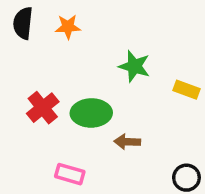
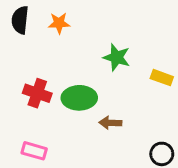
red cross: (43, 108) -> (37, 93), turned -32
pink rectangle: (70, 174) -> (34, 151), moved

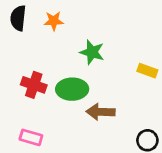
green star: (117, 57) -> (92, 52), moved
brown arrow: (110, 123) -> (101, 112), size x1.4

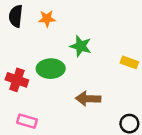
red cross: (34, 85) -> (17, 80), moved
green ellipse: (72, 89) -> (51, 69), moved

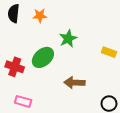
green star: (81, 46) -> (68, 39), turned 30
green ellipse: (51, 69) -> (43, 57), turned -40

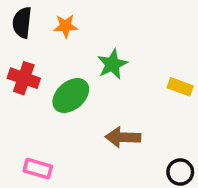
red cross: (15, 67) -> (24, 78), moved

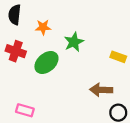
orange star: (66, 26) -> (43, 27), moved
brown arrow: (123, 137) -> (101, 90), moved

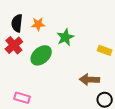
black semicircle: (15, 15) -> (17, 23), moved
red cross: (16, 51) -> (14, 45), turned 30

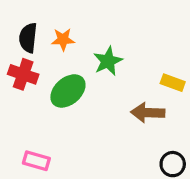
red cross: (14, 45) -> (23, 74), turned -30
brown arrow: (89, 80) -> (148, 113), moved

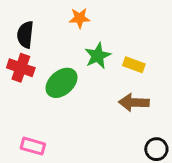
orange star: (63, 39) -> (80, 18), moved
yellow rectangle: (173, 83) -> (134, 65), moved

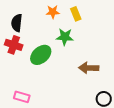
green star: (98, 56) -> (65, 37), turned 30
yellow rectangle: (134, 65) -> (76, 14), moved, turned 48

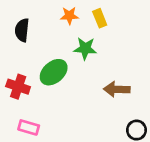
red cross: (14, 45) -> (18, 87), moved

